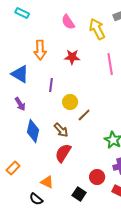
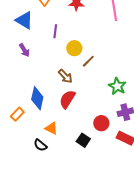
blue diamond: (33, 131) -> (37, 98), moved

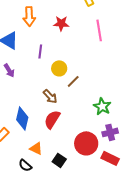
red circle: (101, 123) -> (86, 143), size x1.5
black square: (83, 140) -> (59, 160), moved

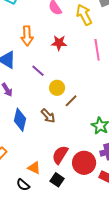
purple line: (40, 51) -> (38, 71), turned -56
blue diamond: (22, 118) -> (20, 120), moved
red semicircle: (52, 119) -> (60, 155), moved

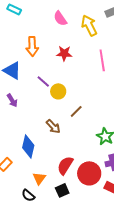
yellow circle: (57, 88) -> (58, 91), moved
blue diamond: (20, 120) -> (28, 146), moved
orange triangle: (34, 168) -> (39, 178), turned 40
black square: (57, 180) -> (62, 190), turned 32

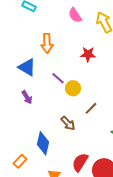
red star: (64, 53) -> (88, 54), moved

